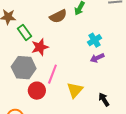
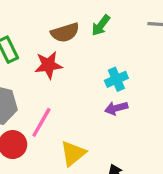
red star: (40, 47) -> (48, 65), moved

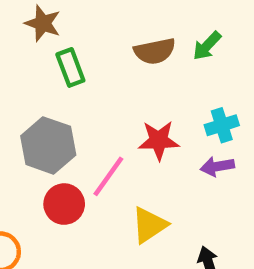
red star: (48, 65) -> (159, 140), moved

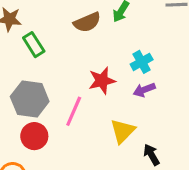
red circle: (64, 204) -> (34, 136), moved
yellow triangle: (149, 225) -> (123, 131), moved

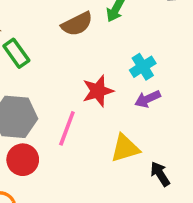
yellow triangle: (123, 131) -> (125, 148), turned 32

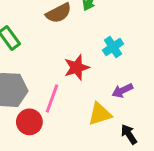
purple arrow: (148, 99) -> (122, 90), moved
red circle: (23, 160) -> (29, 122), moved

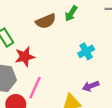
red star: (77, 67) -> (25, 57), moved

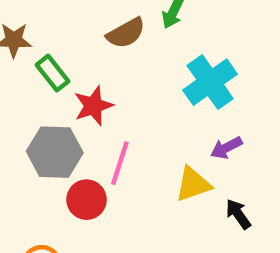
cyan cross: (86, 51) -> (210, 82), size x1.6

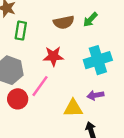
green rectangle: (52, 73) -> (21, 31), turned 30
red star: (93, 106) -> (53, 56), moved

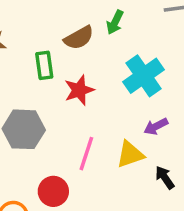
green rectangle: (21, 31) -> (44, 65), moved
pink line: (40, 86) -> (86, 154), moved
red circle: (18, 99) -> (53, 191), moved

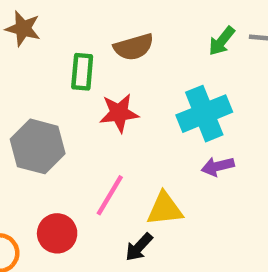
green arrow: (115, 22) -> (222, 41), moved
purple arrow: (156, 126) -> (218, 166), moved
black arrow: (165, 177) -> (139, 247), moved, turned -115

